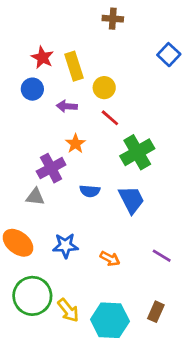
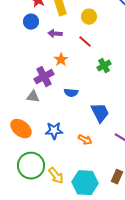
yellow circle: (104, 88) -> (89, 17), moved
green cross: (137, 152) -> (104, 66), size x0.6
blue trapezoid: (131, 200) -> (100, 113), moved

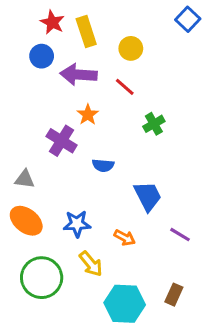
purple arrow: (55, 34) -> (78, 75), size x1.6
purple cross: (44, 77) -> (62, 141), turned -30
gray triangle: (33, 97) -> (25, 179), moved
yellow arrow: (56, 176) -> (91, 264), moved

